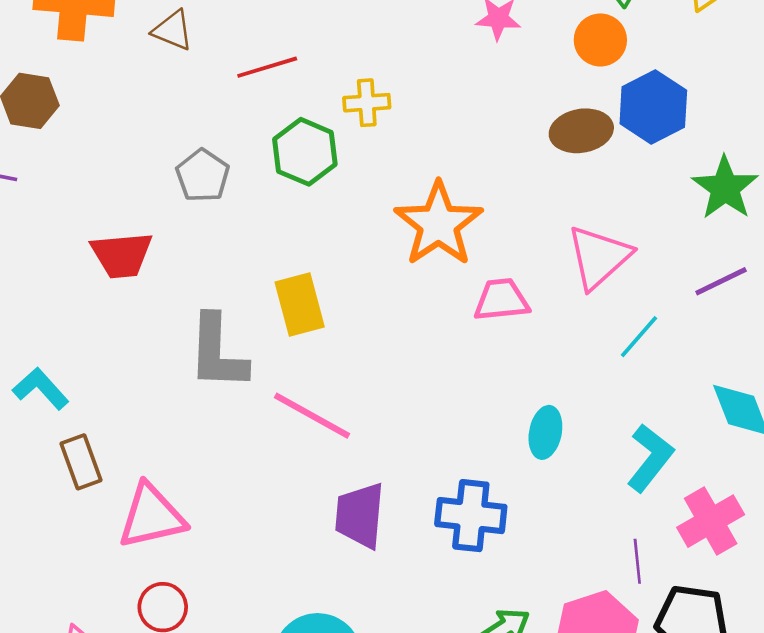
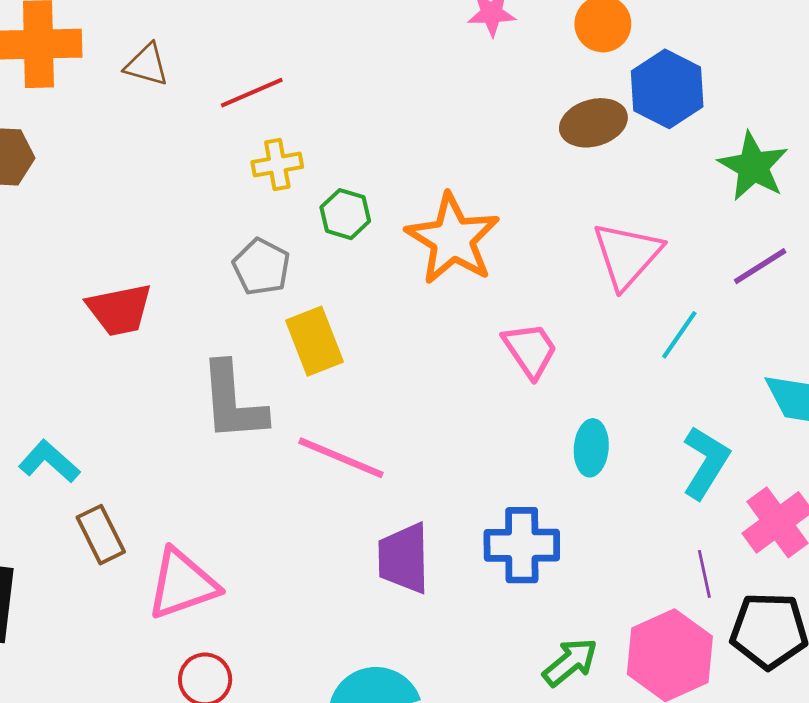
yellow cross: (367, 103) -> (277, 165), moved
green hexagon: (305, 152) -> (345, 214), moved, size x0.7
gray pentagon: (203, 176) -> (261, 267), moved
pink trapezoid: (501, 300) -> (530, 350), moved, turned 68

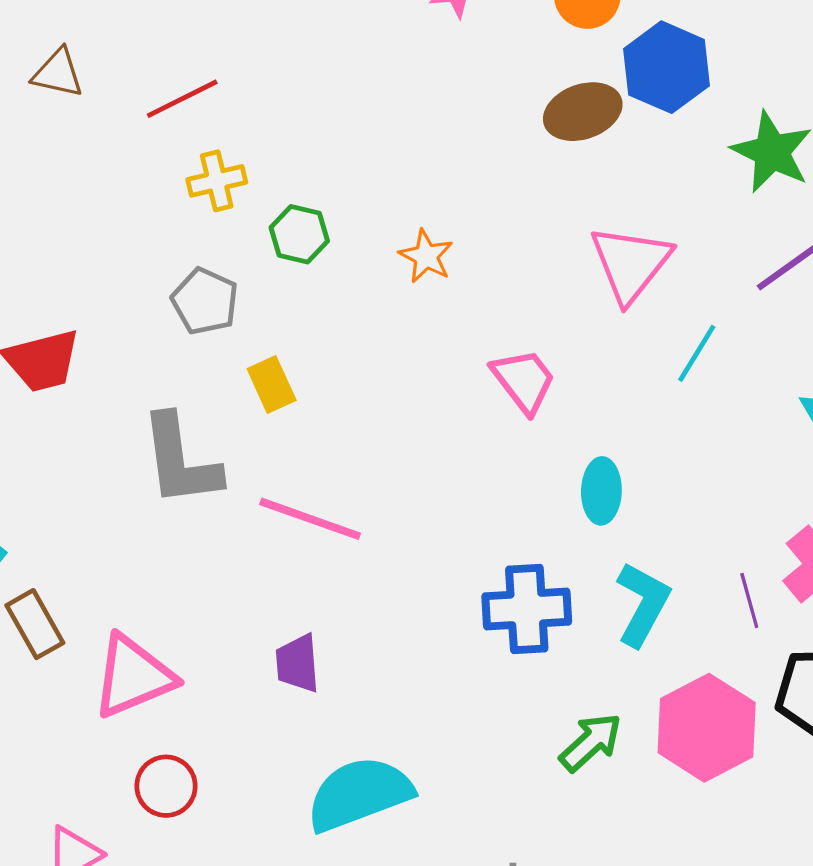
orange star: (453, 239) -> (426, 256), size x0.5
yellow rectangle: (314, 341) -> (272, 384), size x0.7
cyan L-shape: (706, 462) -> (643, 604), moved
purple trapezoid: (404, 558) -> (297, 663), moved, size x0.7
purple line: (704, 574) -> (749, 601), moved

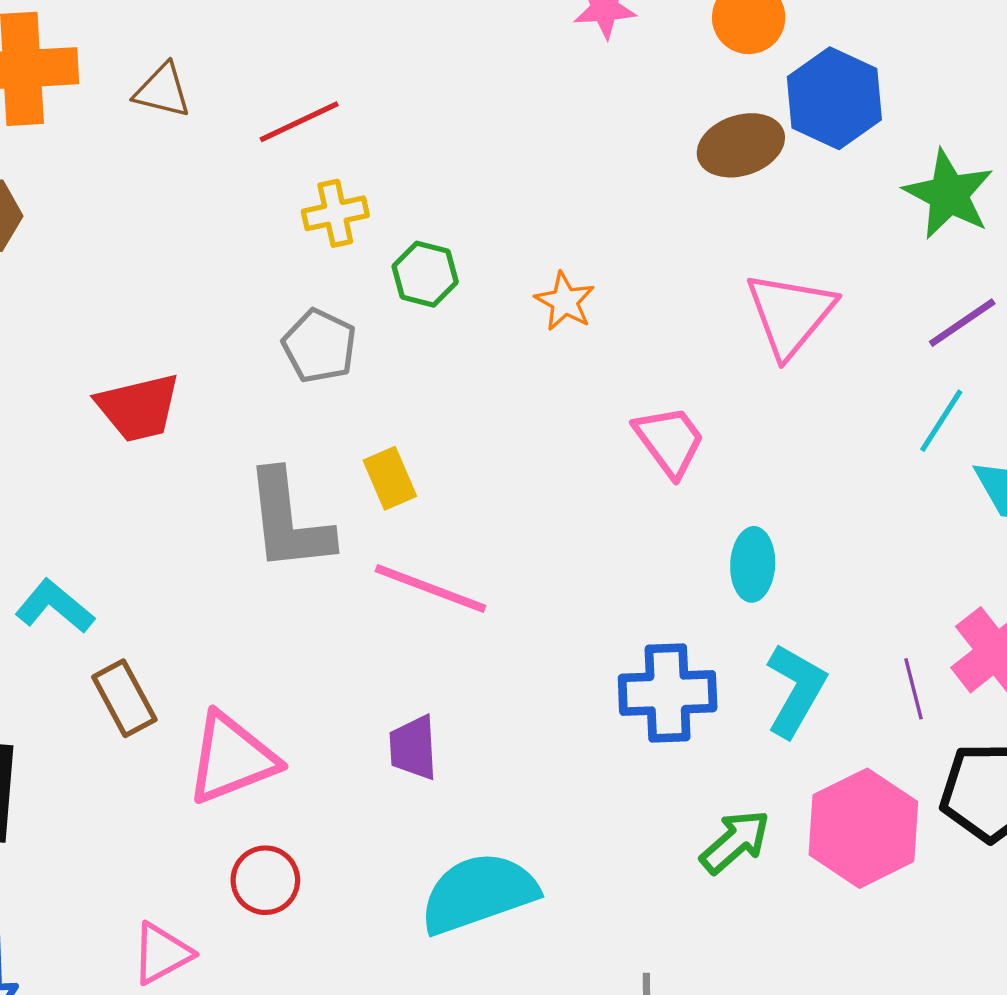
cyan line: (697, 353) -> (941, 421), moved
yellow rectangle: (272, 384) -> (390, 478), moved

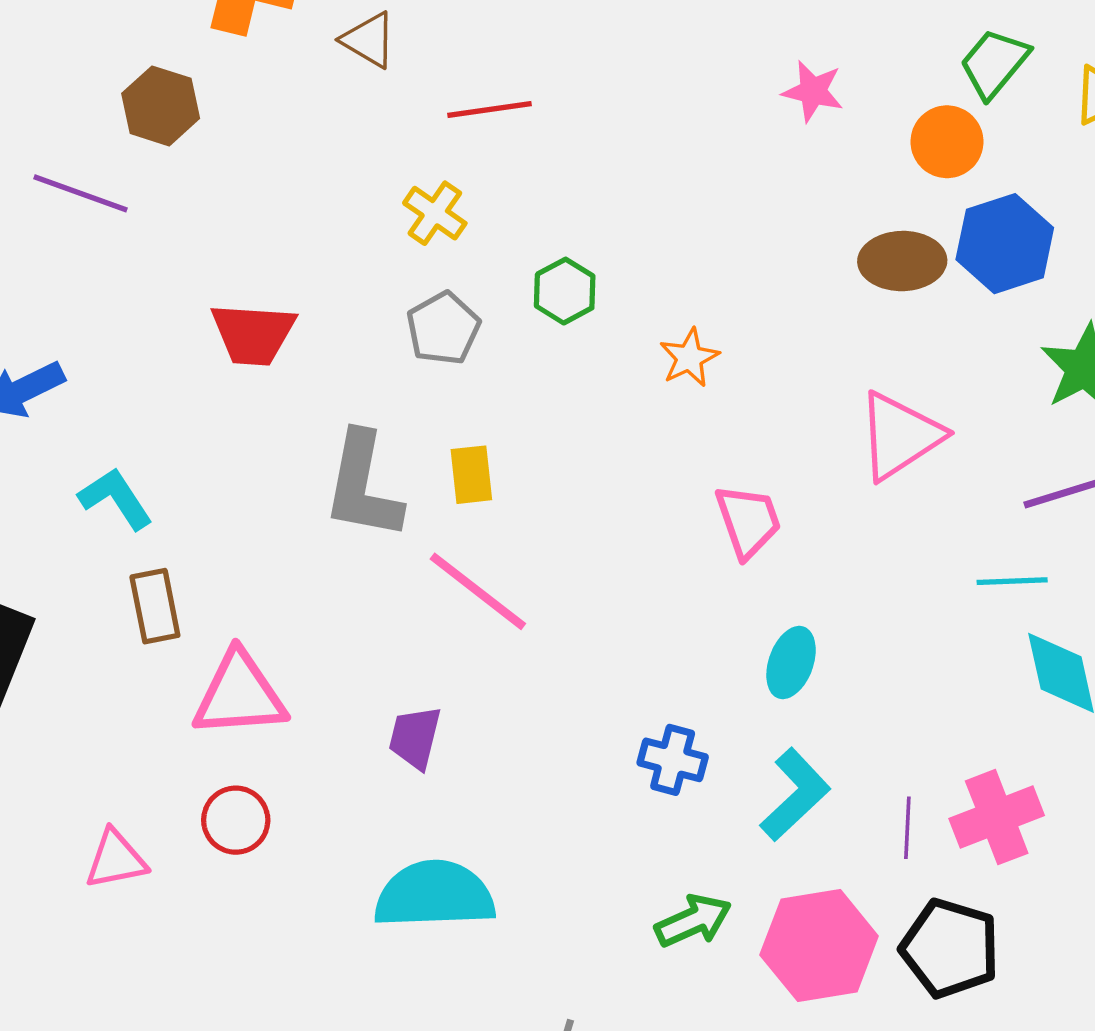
yellow cross: (335, 213) -> (435, 213), moved, turned 30
cyan line: (941, 421) -> (1012, 581), turned 38
blue cross: (668, 693) -> (673, 760), size x0.7

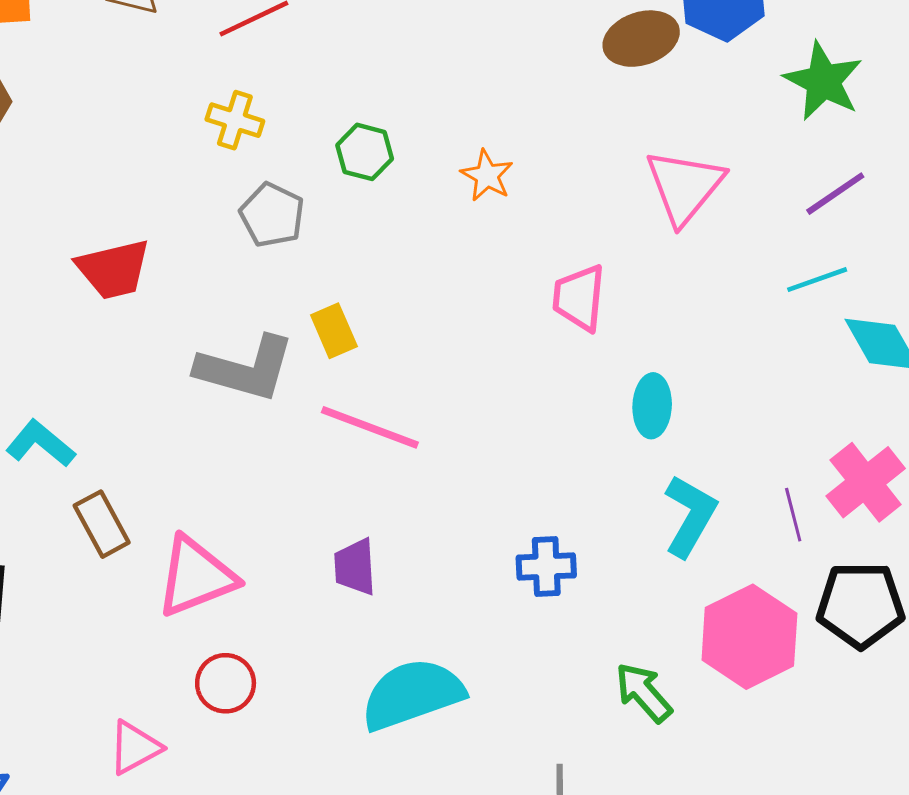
gray L-shape: (363, 486) -> (245, 369), turned -68
pink trapezoid: (748, 521) -> (579, 298), turned -138
blue cross: (673, 760) -> (546, 566), moved
green arrow: (693, 921) -> (644, 693), moved, turned -90

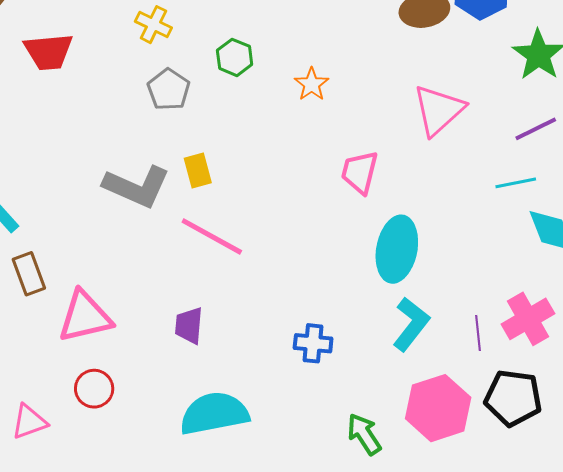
red trapezoid: (113, 269) -> (49, 52), moved
cyan ellipse: (652, 406) -> (397, 249), size x1.6

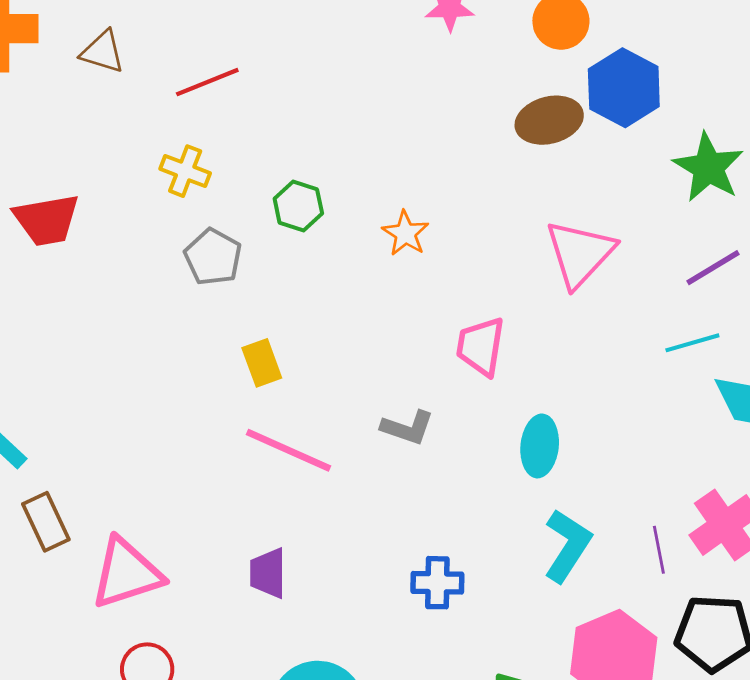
gray L-shape: (137, 187) -> (407, 428), moved, size x0.6
cyan ellipse: (397, 249) -> (540, 446), size x0.7

